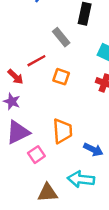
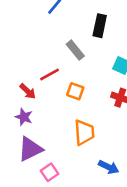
orange trapezoid: (62, 131) -> (84, 132), moved

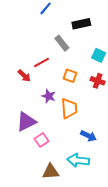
black rectangle: (100, 26) -> (81, 24), turned 66
orange square: (75, 91) -> (70, 76), moved
purple star: (24, 117) -> (49, 96), moved

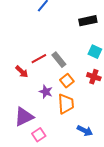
black rectangle: (81, 24) -> (88, 21), moved
gray rectangle: (62, 43) -> (59, 60), moved
orange square: (70, 76) -> (67, 81), moved, turned 32

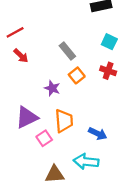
red line: (39, 59) -> (15, 32), moved
red arrow: (22, 72) -> (21, 56), moved
orange trapezoid: (66, 104) -> (64, 121), moved

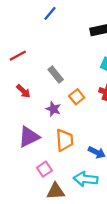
gray rectangle: (67, 51) -> (56, 75), moved
red arrow: (21, 56) -> (23, 91), moved
pink square: (44, 138) -> (44, 169), moved

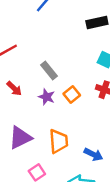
purple star: (53, 109) -> (47, 97), moved

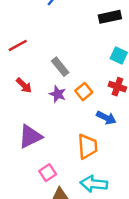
orange trapezoid: (59, 141) -> (88, 146), moved
blue arrow: (93, 154) -> (106, 118), moved

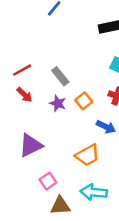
red line: (18, 45) -> (22, 70), moved
orange trapezoid: (88, 146) -> (87, 155), turned 65

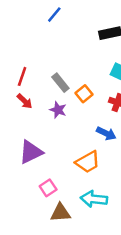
red line: (22, 70) -> (22, 76), turned -42
orange square: (84, 101) -> (84, 94), moved

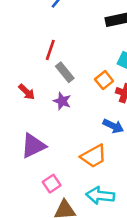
red line: (22, 76) -> (50, 50), moved
orange square: (84, 94) -> (104, 80), moved

